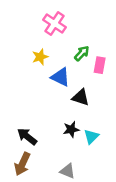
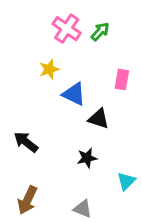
green arrow: (82, 53) -> (100, 32), moved
black arrow: (27, 137) -> (26, 142), moved
cyan triangle: (91, 137) -> (126, 181), moved

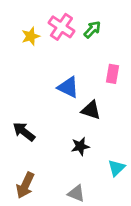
yellow star: (49, 69) -> (31, 36), moved

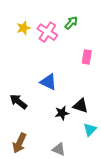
pink cross: (61, 27) -> (47, 32), moved
blue triangle: (68, 87) -> (48, 82), moved
black triangle: (91, 110) -> (81, 106), moved

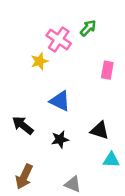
yellow star: (24, 28) -> (39, 61), moved
black star: (62, 113) -> (60, 139), moved
cyan triangle: (90, 130) -> (111, 160), turned 48

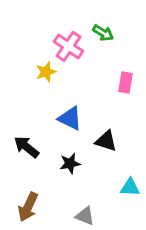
green arrow: (88, 28) -> (103, 33), turned 78
black triangle: (100, 130) -> (106, 141), moved

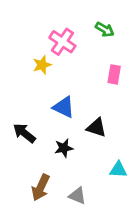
green arrow: (103, 33) -> (105, 29), moved
brown arrow: (28, 207) -> (41, 188), moved

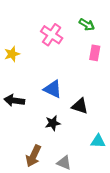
yellow star: (42, 65) -> (12, 54), moved
pink rectangle: (114, 74) -> (95, 53), moved
black arrow: (24, 133) -> (14, 100), moved, turned -30

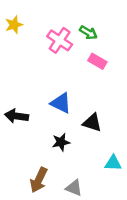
green arrow: (87, 25) -> (88, 33), moved
pink rectangle: (95, 53) -> (97, 61), moved, turned -70
yellow star: (12, 54) -> (14, 25), moved

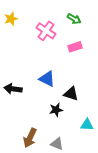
green arrow: (88, 33) -> (74, 19), moved
pink rectangle: (97, 61) -> (75, 47), turned -48
black star: (61, 142) -> (56, 110), moved

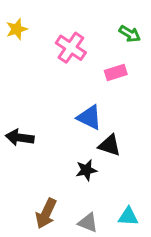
green arrow: (74, 19) -> (130, 34), moved
blue triangle: (47, 79) -> (89, 117), moved
cyan triangle: (87, 125) -> (128, 217), moved

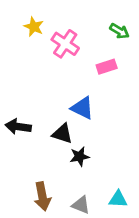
yellow star: (17, 29) -> (34, 27), moved, turned -30
black triangle: (110, 145) -> (62, 134), moved
brown arrow: (46, 213) -> (42, 196), turned -36

